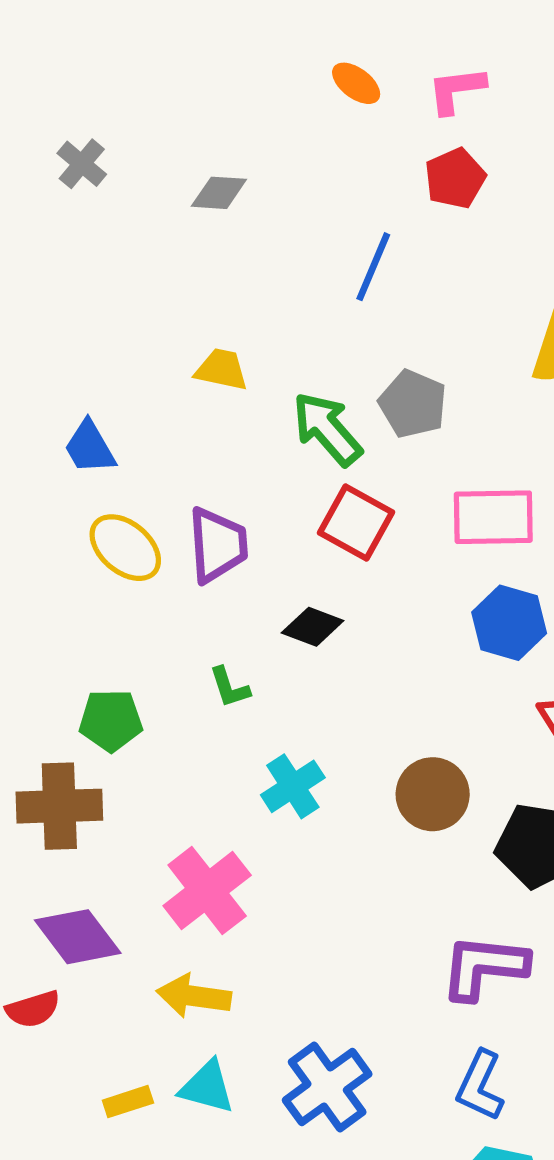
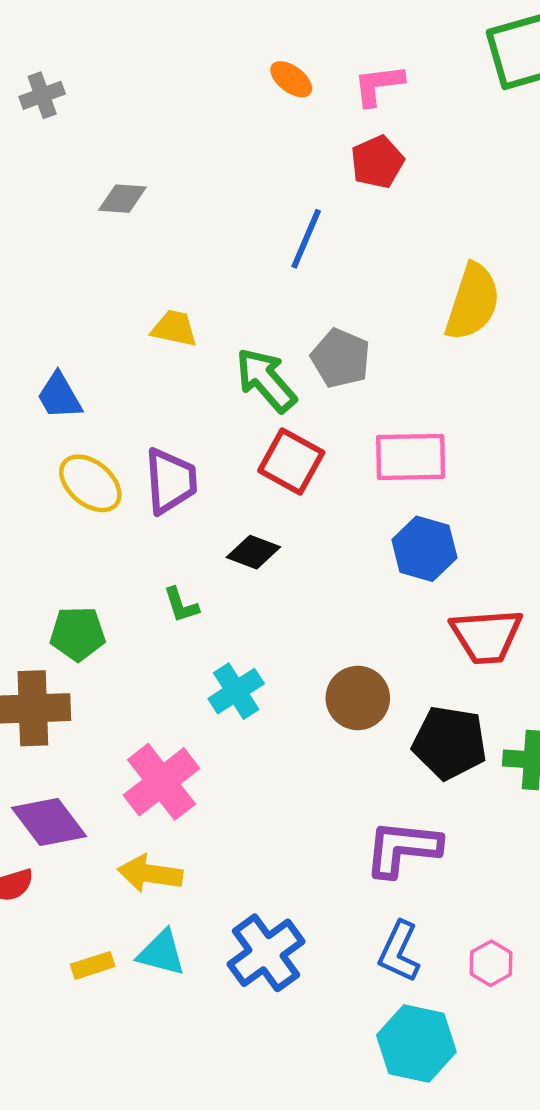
gray cross: (82, 164) -> (42, 95), moved, turned 30
gray diamond: (219, 193) -> (122, 199), moved

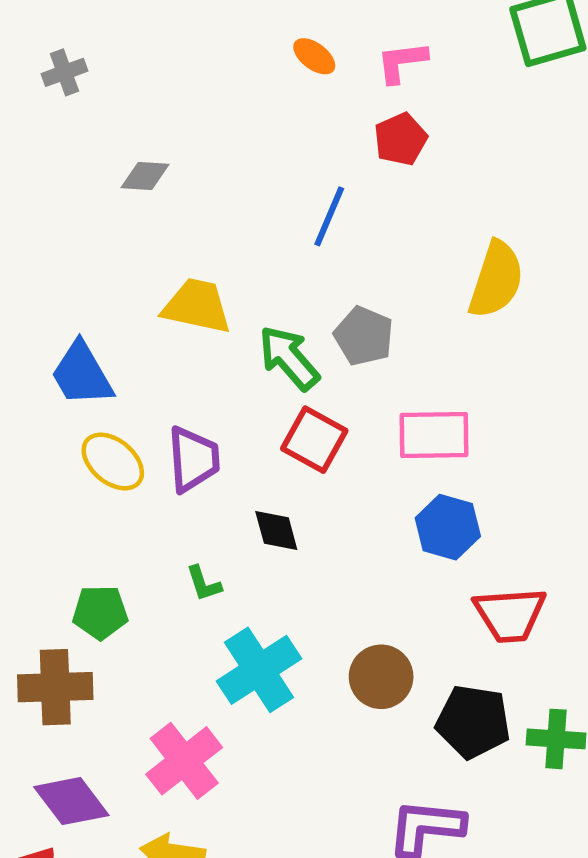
yellow trapezoid: (174, 328) -> (197, 306), size x1.5
blue trapezoid: (59, 396) -> (82, 374), size x1.4
black diamond: (253, 552) -> (276, 531), turned 54
cyan cross: (236, 691) -> (259, 670), size x1.5

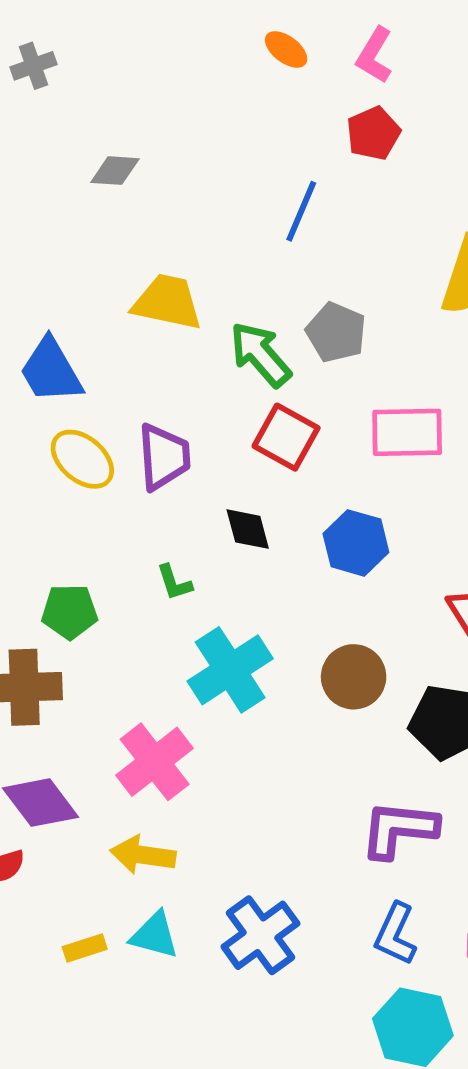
pink L-shape: (402, 62) -> (375, 55), turned -52
blue hexagon: (448, 527) -> (356, 543), moved

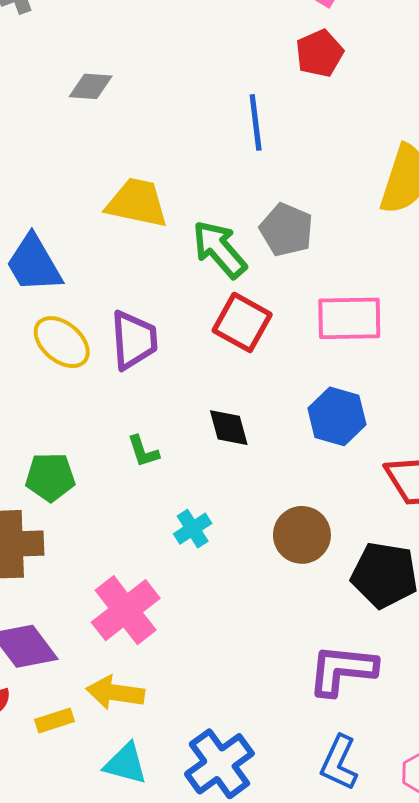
blue line: (301, 211) -> (256, 122), turned -30
black diamond: (248, 529) -> (229, 428), moved
blue hexagon: (356, 543) -> (337, 416), moved
cyan cross: (230, 670) -> (193, 529), size x0.5
yellow rectangle: (85, 948) -> (54, 720), moved

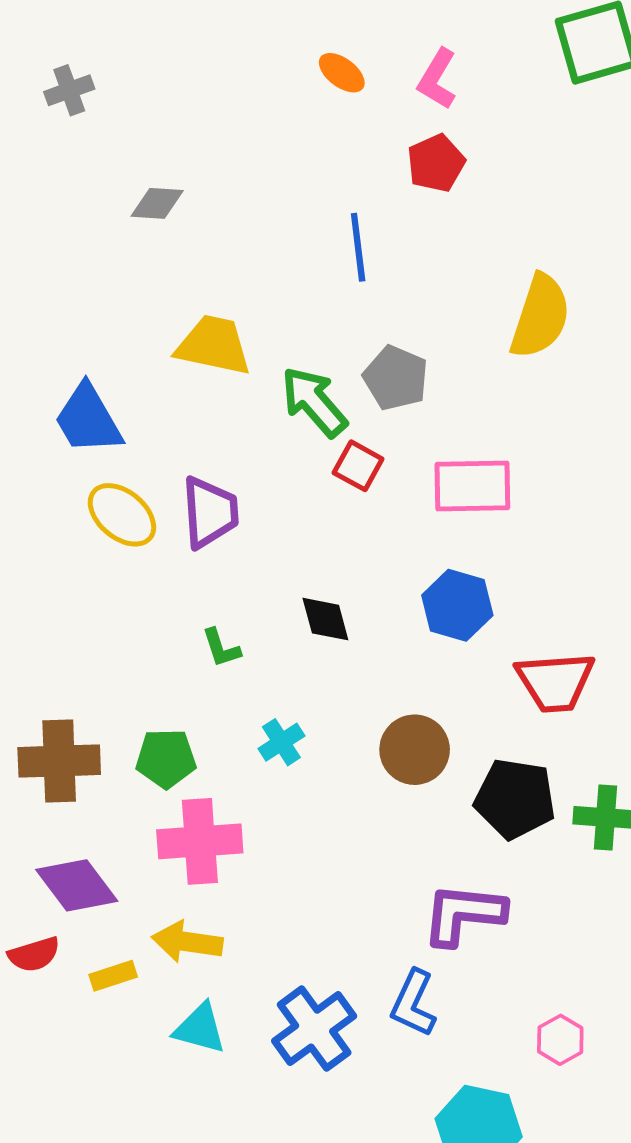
red square: (242, 322) -> (358, 466), moved, size x0.7
green pentagon: (50, 477) -> (166, 758), moved
pink cross: (126, 610) -> (200, 841), turned 34
blue L-shape: (339, 763) -> (413, 1003), moved

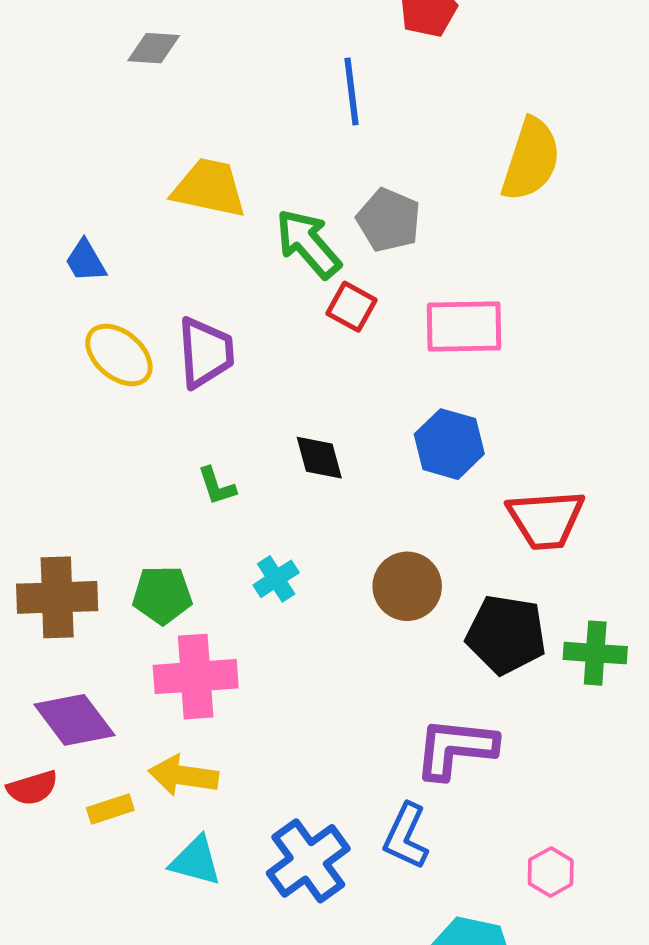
blue trapezoid: (88, 419) -> (86, 261), size x0.6

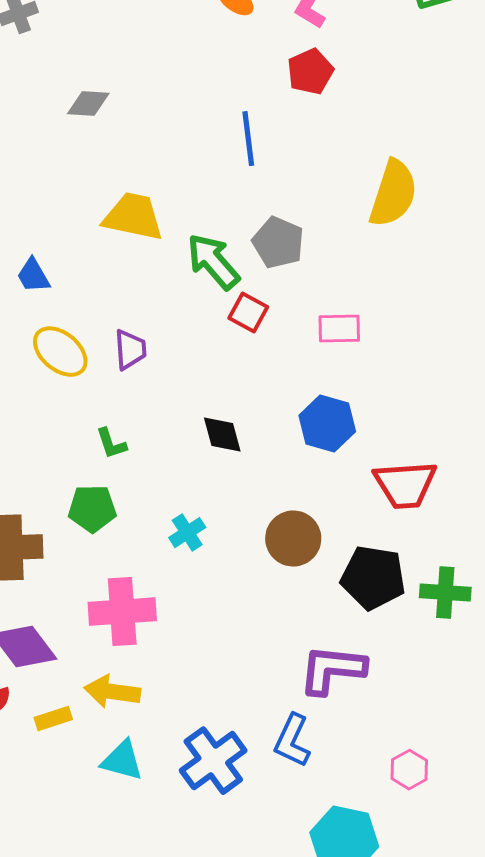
pink rectangle: (464, 326) -> (339, 329), size x0.7
purple trapezoid: (206, 352) -> (130, 350), size x0.7
green L-shape: (217, 486) -> (111, 444), moved
green pentagon: (162, 595) -> (92, 509), moved

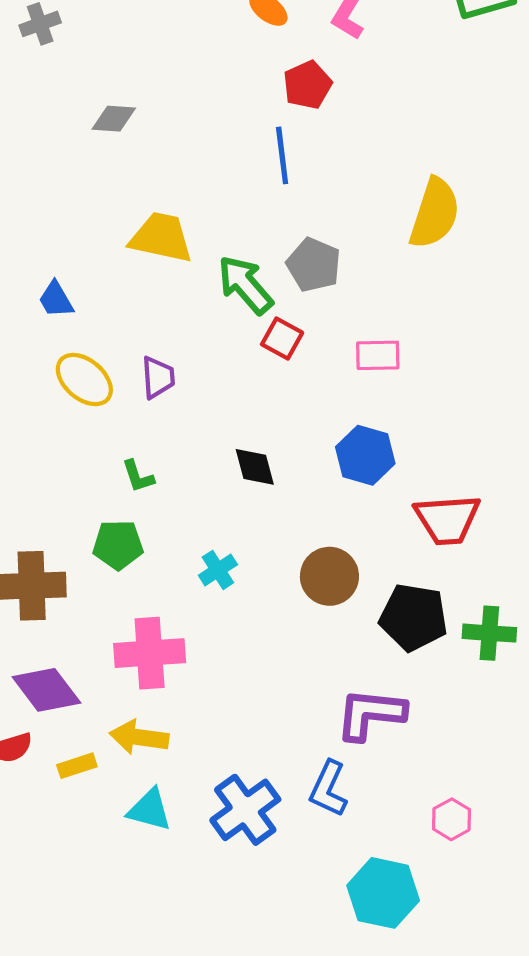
red pentagon: (310, 72) -> (307, 85), moved

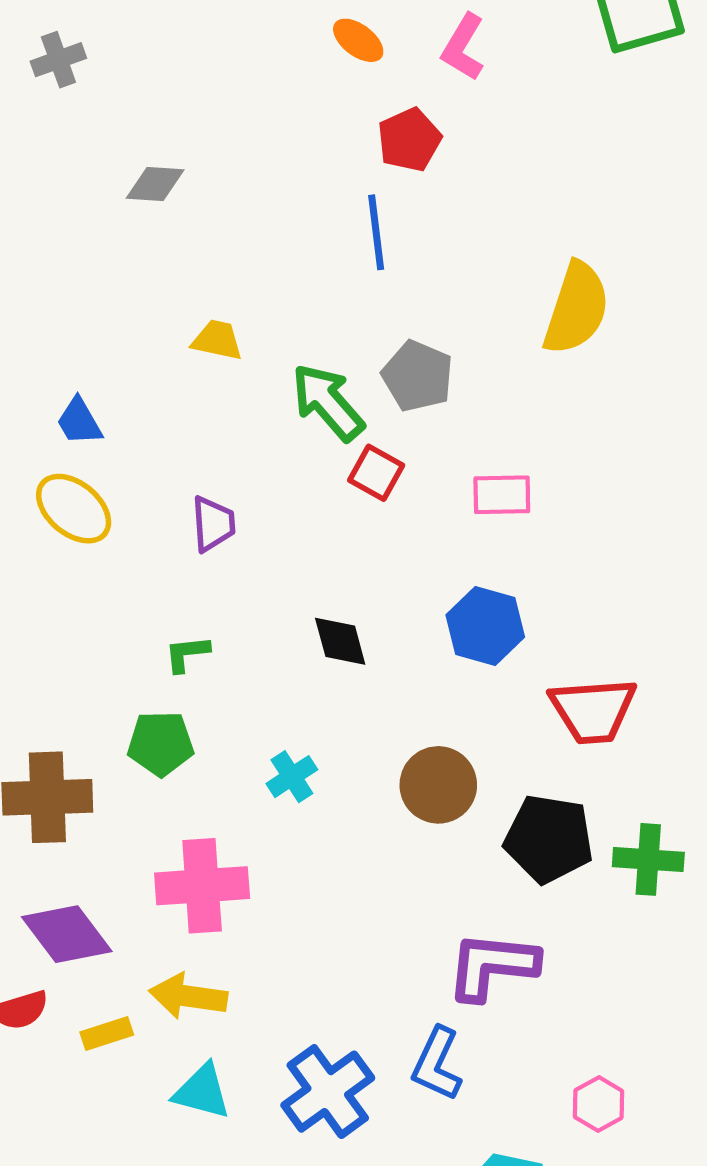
yellow trapezoid: (161, 237) -> (217, 340), size x0.6
yellow ellipse: (84, 380) -> (74, 509), moved
green L-shape: (138, 476) -> (187, 654), turned 102

